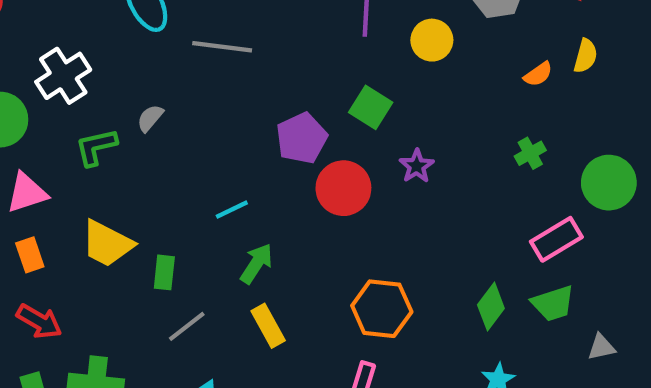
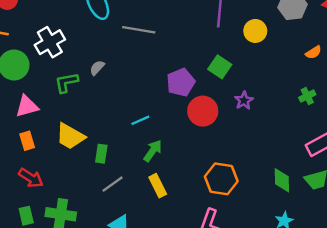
green diamond: (491, 307) -> (282, 180), turned -40

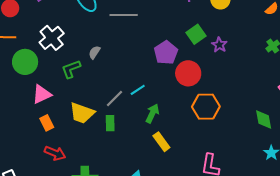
green square: (220, 67) -> (196, 34), turned 30
purple star: (244, 100) -> (219, 45), moved
orange hexagon: (221, 179) -> (206, 107), moved
gray line: (113, 184) -> (114, 98), moved

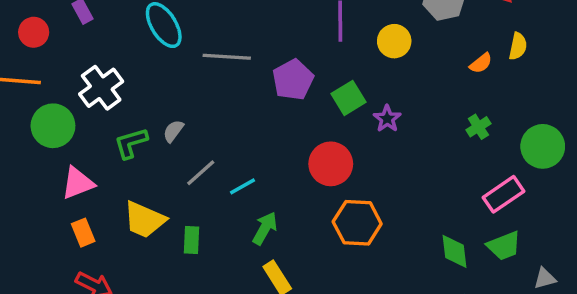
gray semicircle: (94, 52) -> (173, 131), moved
purple pentagon: (166, 53) -> (293, 80), moved
gray line: (114, 98) -> (201, 173), moved

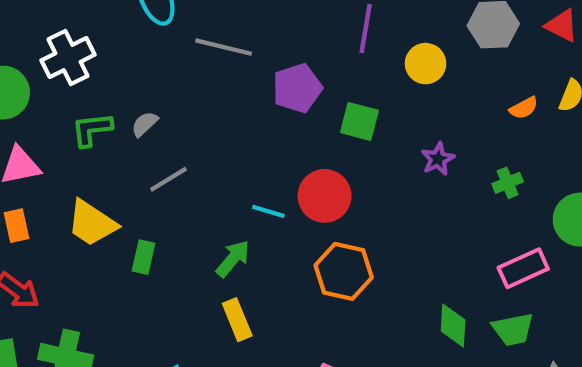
green square: (349, 98) -> (359, 121), turned 36
purple star: (387, 119) -> (438, 159), moved
cyan line: (242, 186) -> (268, 211), moved, turned 36

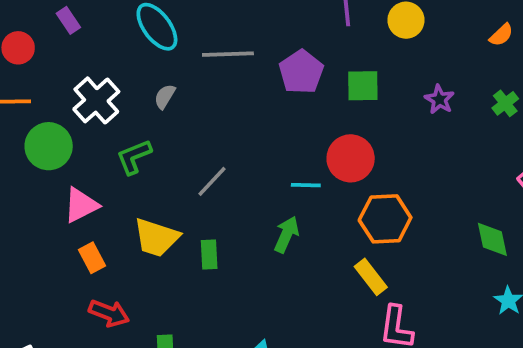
gray semicircle: (145, 124) -> (165, 97), moved
yellow rectangle: (237, 320) -> (371, 277), moved

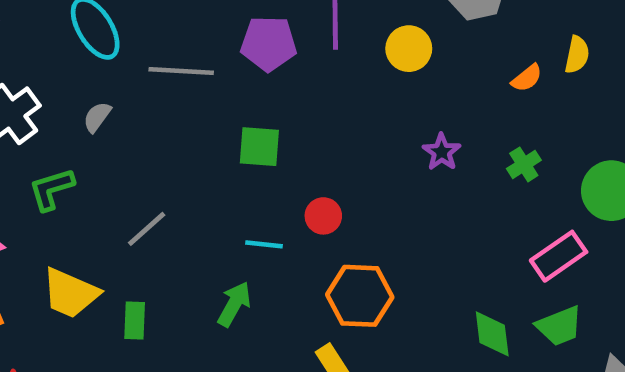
purple pentagon: (301, 72) -> (269, 44), moved, turned 30
green square: (363, 86) -> (259, 147), moved
red circle: (351, 158) -> (323, 216), size x0.6

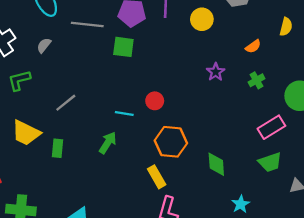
orange semicircle: (527, 78) -> (253, 46), moved
green square: (259, 147) -> (123, 47), moved
green diamond: (492, 334) -> (216, 164), moved

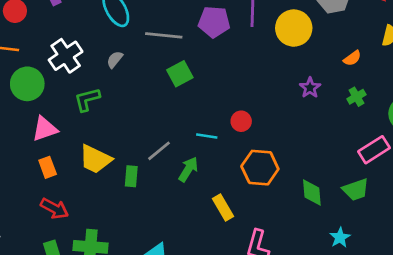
yellow circle: (202, 19) -> (294, 28), size x1.4
green square: (123, 47) -> (180, 74), moved, turned -35
gray line: (66, 103) -> (159, 151), moved
green trapezoid: (270, 162) -> (356, 190), moved
yellow rectangle: (157, 177) -> (223, 208), moved

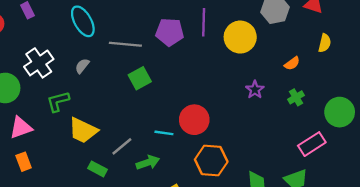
red circle: (241, 121) -> (194, 120), size x1.6
yellow trapezoid: (95, 159) -> (83, 130), moved
green arrow: (188, 169) -> (148, 162), turned 40
green rectangle: (131, 176) -> (98, 169), turned -66

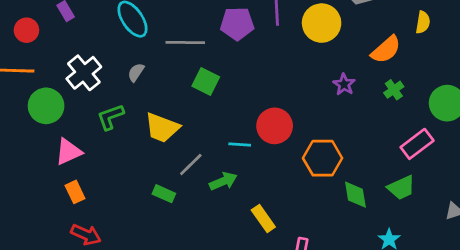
orange semicircle: (292, 63) -> (386, 50), size x1.6
green square: (140, 78) -> (206, 81), turned -30
yellow trapezoid: (83, 130) -> (162, 128), moved
orange hexagon: (211, 161) -> (323, 158), moved

